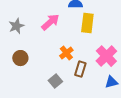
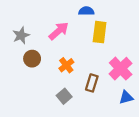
orange cross: (66, 53) -> (66, 65), moved
brown circle: (20, 58) -> (32, 59), moved

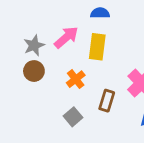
yellow rectangle: (100, 32) -> (97, 47), moved
gray star: (21, 35) -> (34, 45), moved

